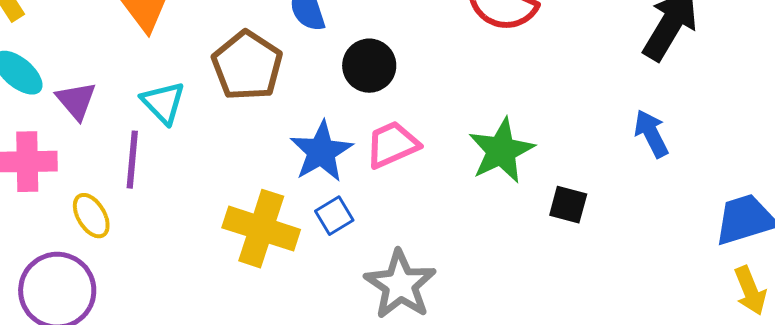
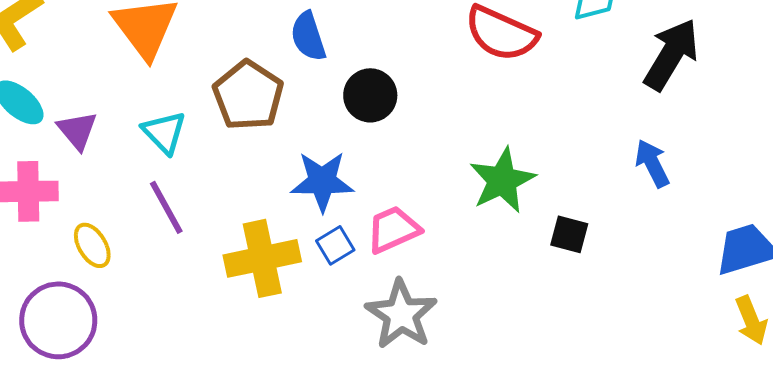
pink trapezoid: (392, 145) -> (393, 229), moved
blue star: (321, 152) -> (322, 181), turned 30
purple line: (132, 160) -> (166, 207), moved, turned -34
yellow cross: (261, 229) -> (262, 258), turned -30

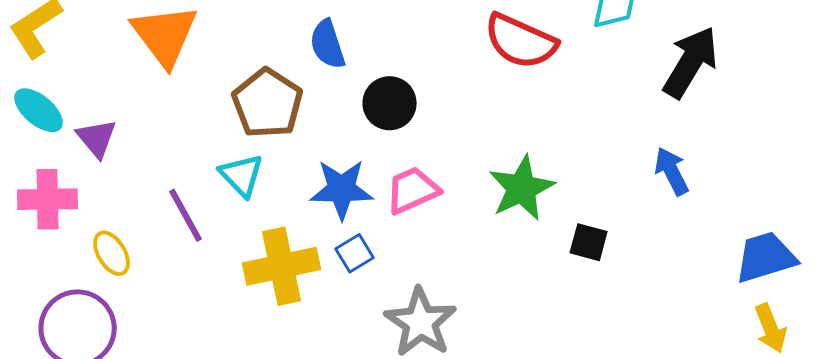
cyan triangle: (164, 132) -> (242, 175), moved
pink trapezoid: (393, 229) -> (413, 190), moved

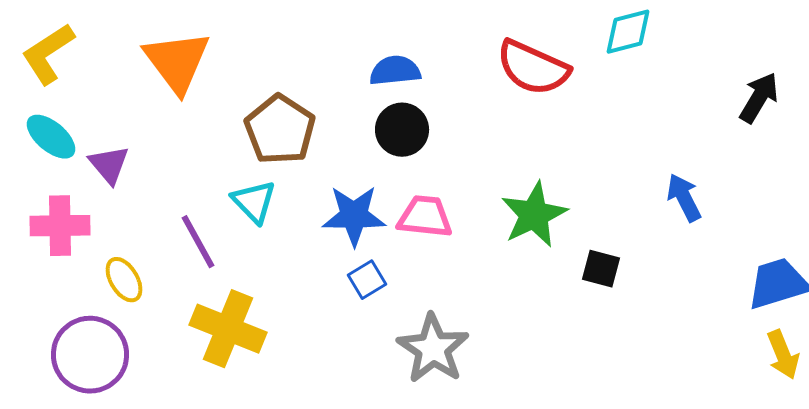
blue semicircle: (328, 44) -> (395, 71), moved, turned 102
black arrow: (691, 62) -> (759, 98), moved, size x0.7
pink trapezoid: (413, 190) -> (425, 217), turned 30
yellow cross: (282, 266) -> (228, 329), moved, turned 34

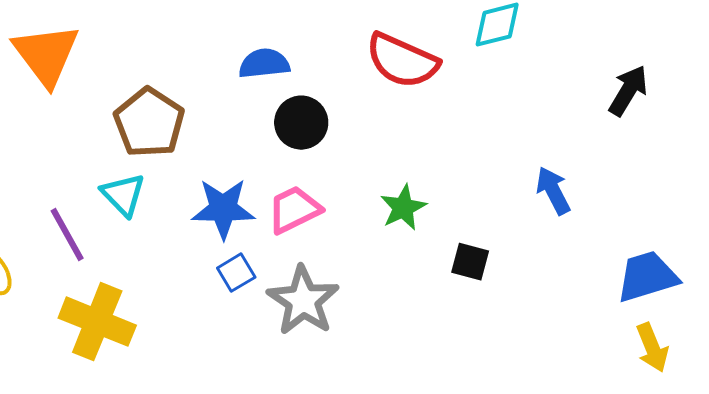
black circle: (402, 130) -> (301, 123), moved
green star: (534, 215) -> (403, 208), size x0.7
pink trapezoid: (425, 217) -> (294, 210), turned -32
gray star: (433, 349) -> (303, 301), moved

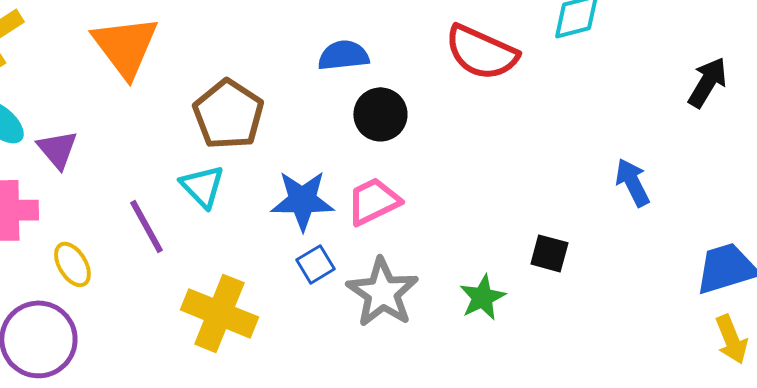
green star: (403, 208) -> (482, 297), moved
yellow cross: (97, 322) -> (219, 313), moved

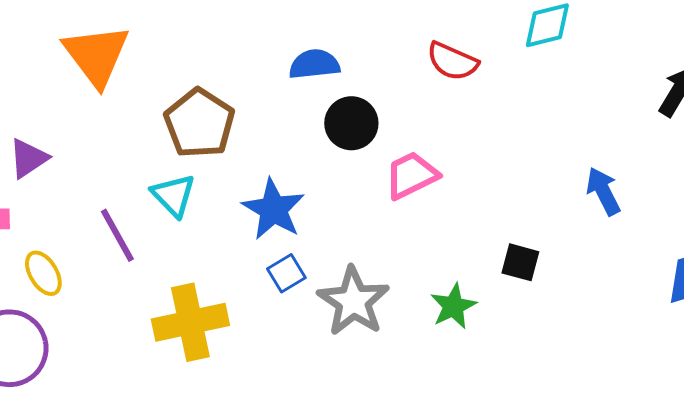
red semicircle: (481, 52) -> (452, 61), size x0.7
purple triangle: (57, 149) -> (28, 158), turned 36
blue star: (302, 200) -> (273, 209), turned 30
pink trapezoid: (373, 201) -> (411, 175), moved
yellow cross: (219, 313) -> (190, 322), turned -34

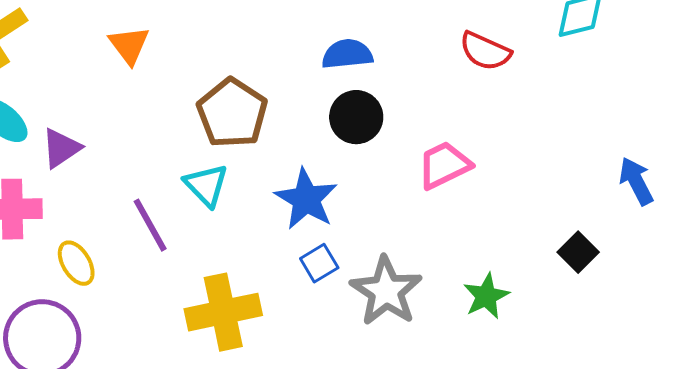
orange triangle: (96, 55) -> (129, 45), size x0.6
black circle: (351, 123) -> (356, 117), moved
black square: (520, 262) -> (578, 252), moved, turned 30

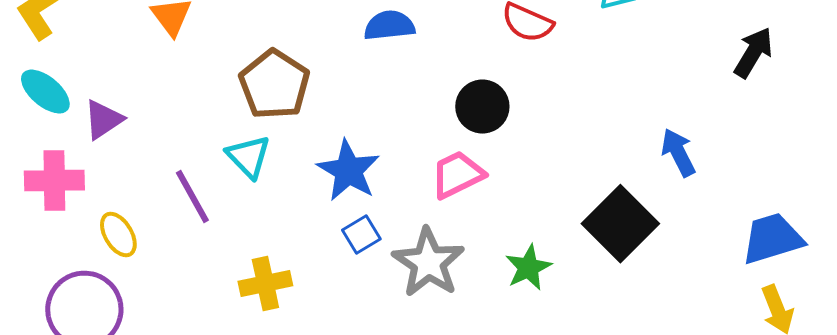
black circle: (356, 117) -> (482, 107), moved
pink trapezoid: (444, 165) -> (457, 175), moved
black square: (578, 252) -> (620, 224), size x1.8
yellow cross: (223, 312) -> (265, 284), size x0.7

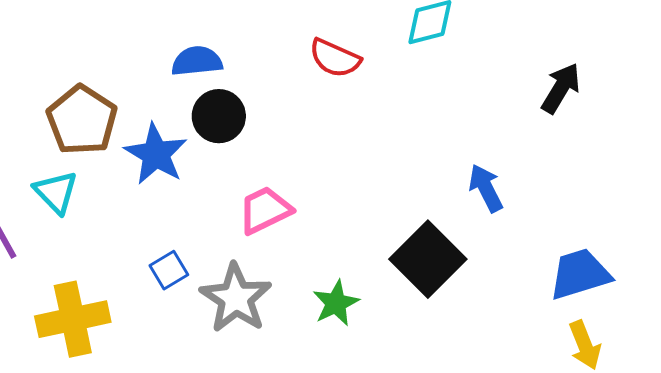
black circle: (482, 107) -> (219, 116), moved
blue star: (348, 171) -> (156, 154), moved
yellow cross: (265, 284) -> (73, 319), size x1.4

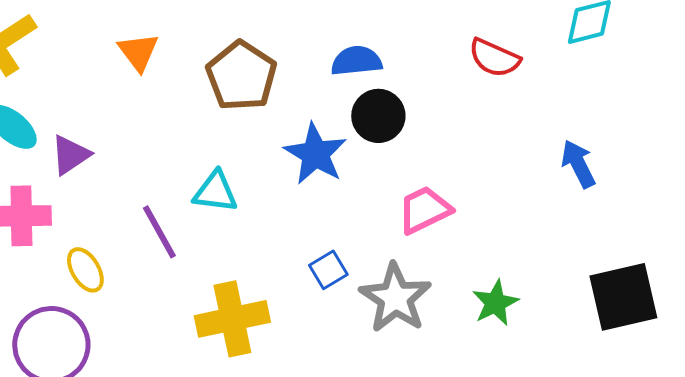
brown pentagon: (82, 120) -> (241, 76), moved
blue arrow: (486, 188) -> (578, 164), moved
cyan triangle: (56, 192) -> (215, 192), turned -39
black square: (428, 259) -> (623, 297), moved, turned 32

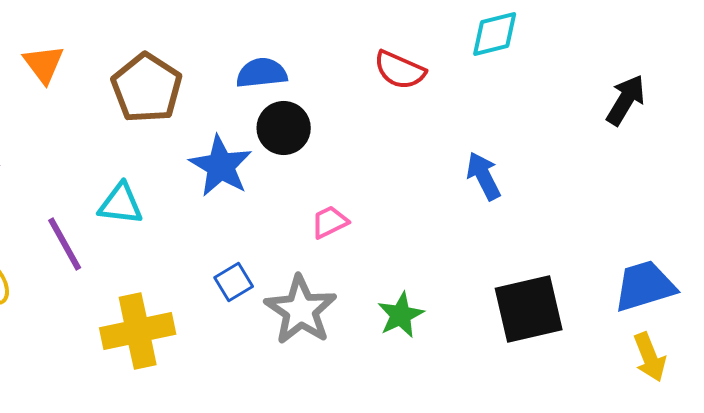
pink trapezoid: (424, 210) -> (330, 222), size x0.7

